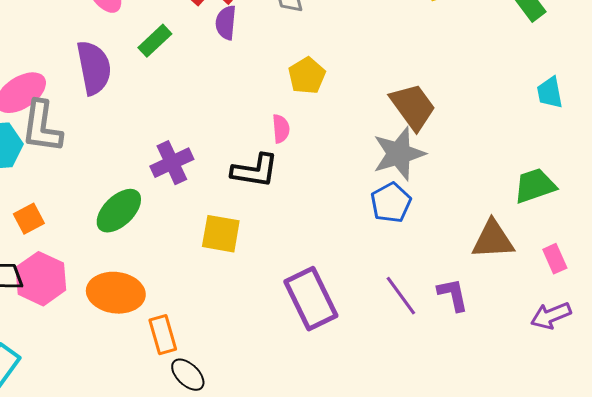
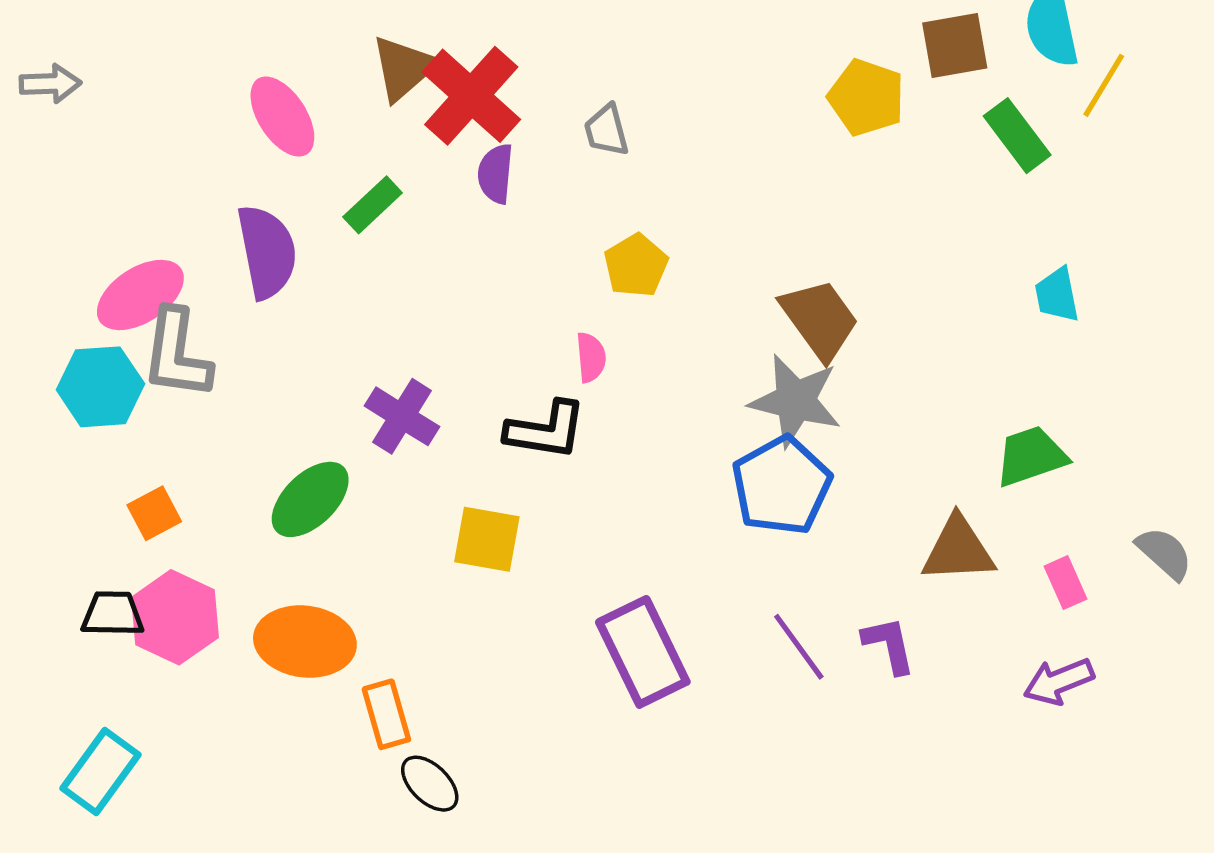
gray star: (399, 154) -> (795, 401), turned 30
purple cross: (172, 163) -> (402, 416), turned -33
blue pentagon: (391, 203) -> (781, 486), size x1.4

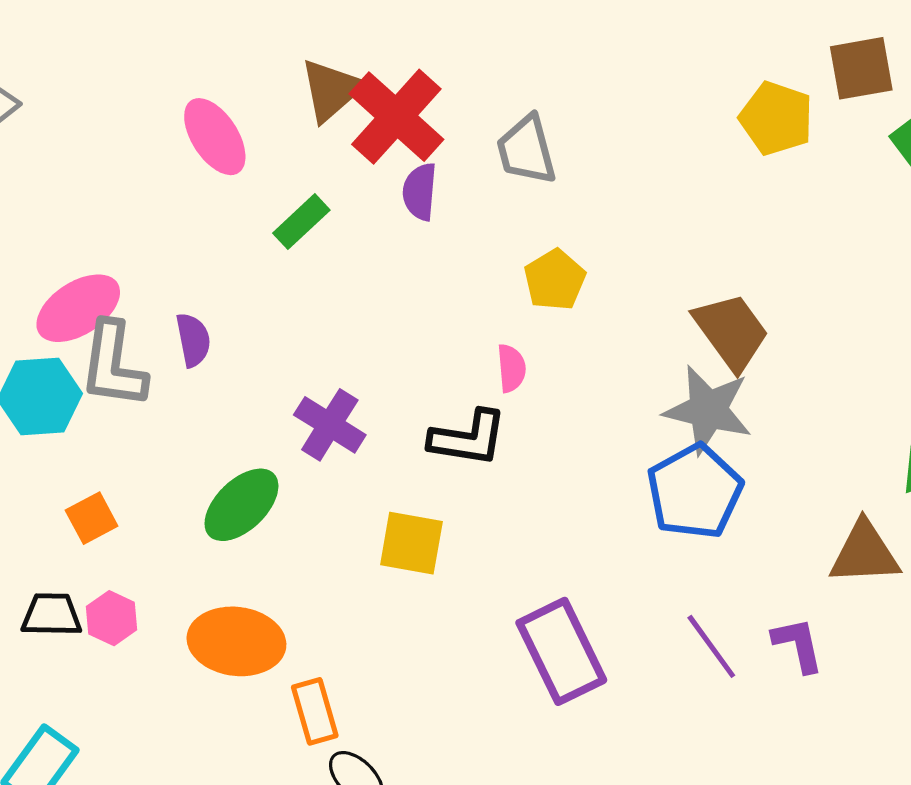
gray trapezoid: (606, 130) -> (526, 150), size x1.4
purple semicircle: (267, 252) -> (193, 340), moved, size x0.6
pink hexagon: (175, 617) -> (112, 618), size x0.6

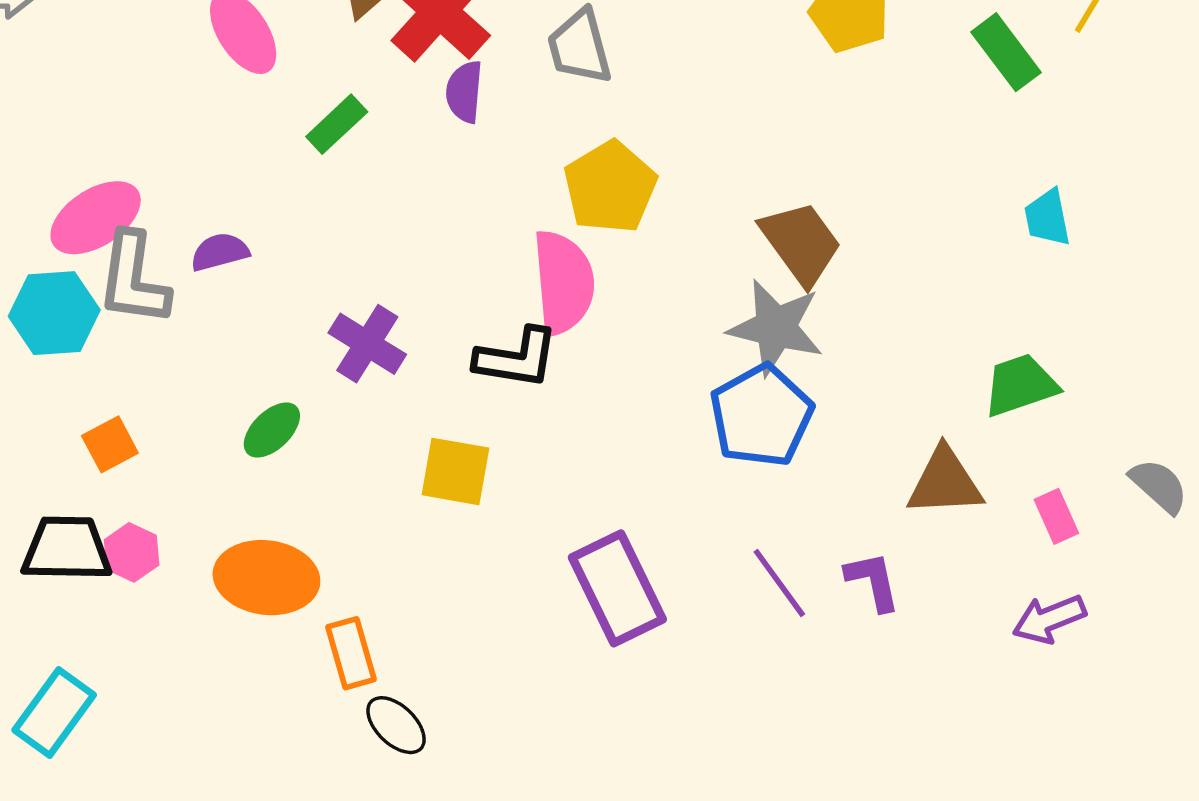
yellow pentagon: (555, 280) -> (610, 187), size x1.4
purple semicircle: (193, 340) -> (220, 252), turned -94
pink semicircle: (511, 368) -> (563, 282), size x2.0
green ellipse: (241, 505) -> (272, 430), size x0.7
black trapezoid: (52, 615) -> (67, 549), size x1.4

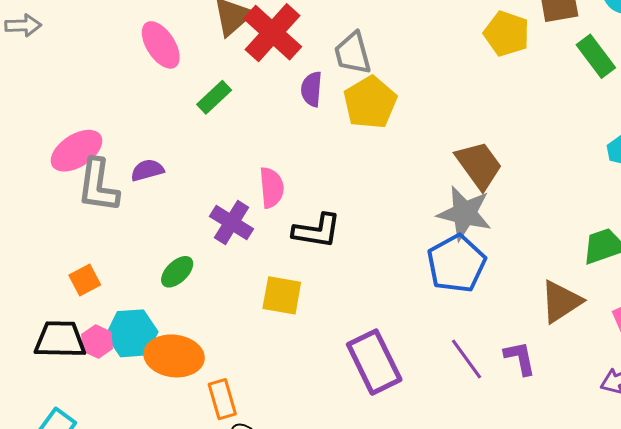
purple semicircle: (464, 92) -> (312, 89), moved
yellow pentagon: (610, 187) -> (370, 102), moved
pink semicircle: (563, 282) -> (272, 188), moved, size x0.7
cyan hexagon: (54, 313) -> (132, 333), moved
brown triangle: (945, 482) -> (561, 302), turned -30

